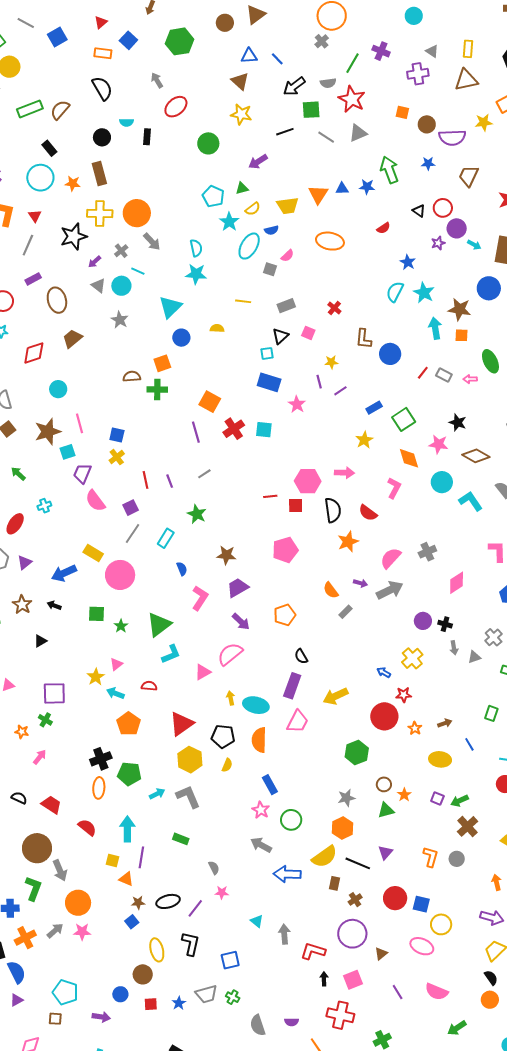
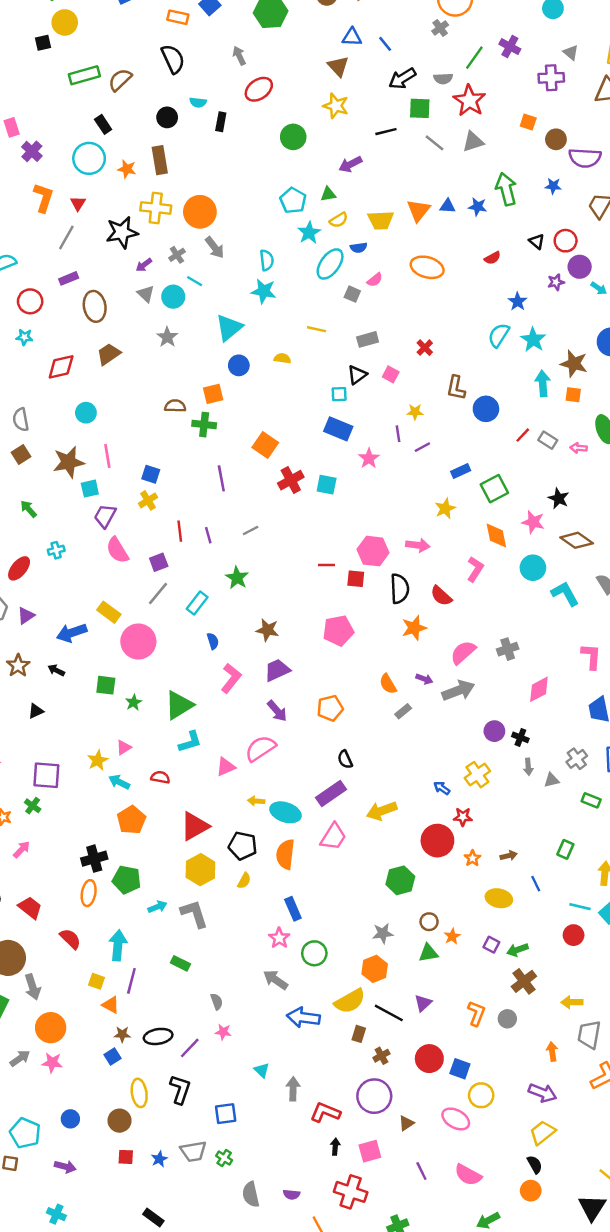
purple line: (196, 432) -> (221, 478), moved
purple rectangle: (292, 686) -> (331, 793), turned 30
yellow arrow: (231, 698) -> (256, 801), turned -80
blue circle: (120, 994) -> (70, 1119), moved

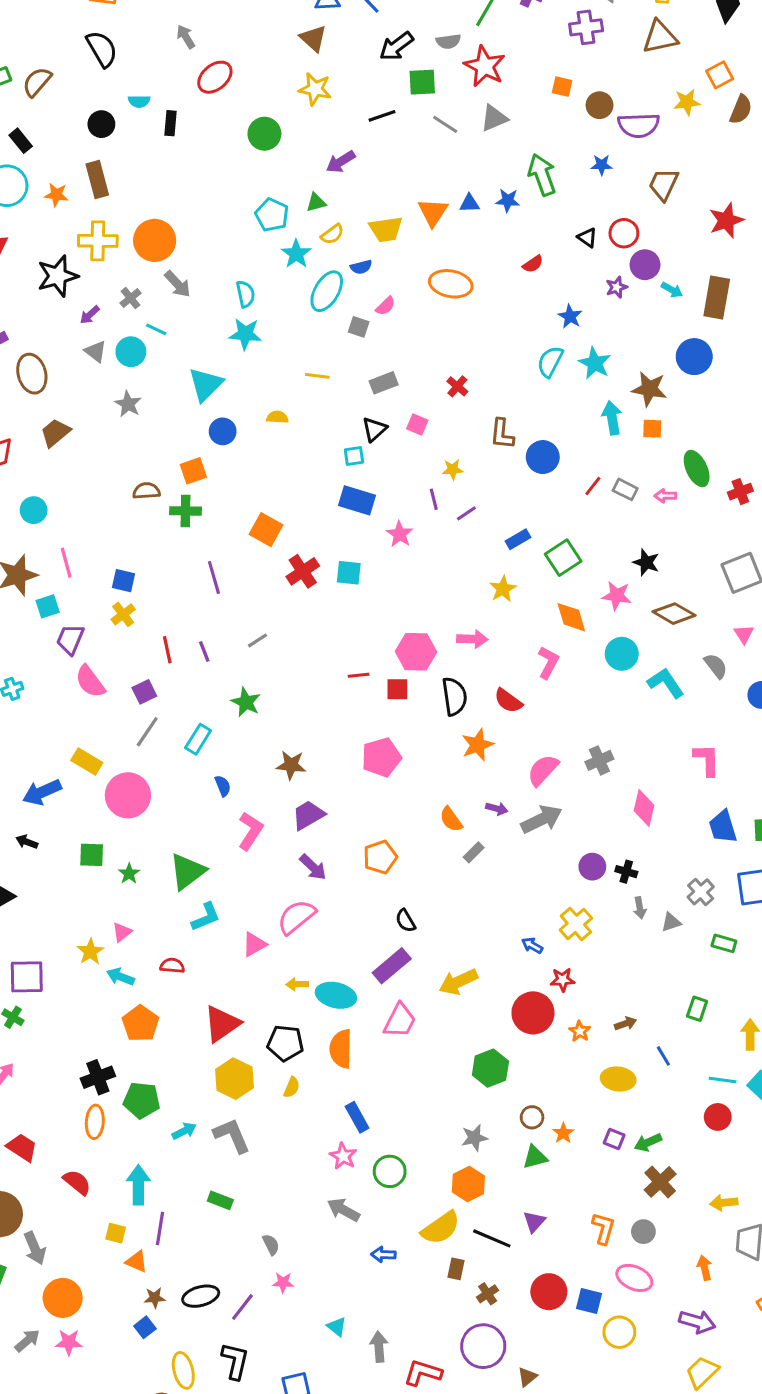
pink diamond: (539, 689) -> (644, 808), turned -44
blue arrow: (303, 1017) -> (383, 1254), size x0.6
pink ellipse: (456, 1119) -> (634, 1278), moved

